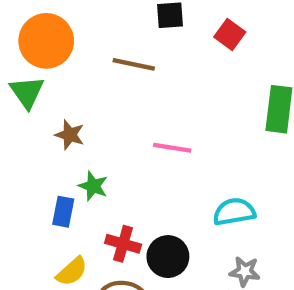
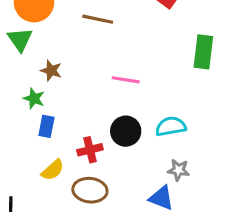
green star: (93, 186) -> (34, 98), moved
red cross: (123, 244) -> (90, 150), turned -30
black circle: (168, 257) -> (126, 131), moved

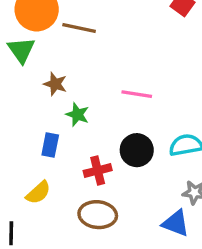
brown line: (98, 19) -> (79, 28), moved
green star: (34, 98) -> (77, 115), moved
yellow semicircle: (53, 170) -> (38, 193), moved

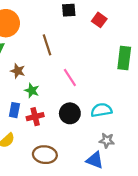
brown line: (79, 28) -> (47, 45), moved, turned 60
pink line: (137, 94) -> (70, 77), turned 48
red cross: (98, 171) -> (35, 117), moved

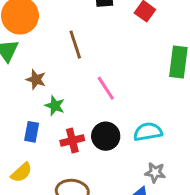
red cross: (35, 117) -> (72, 140), moved

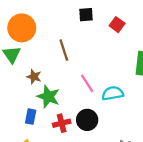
green star: (55, 106) -> (48, 97), size x1.5
cyan semicircle: (148, 132) -> (113, 93), moved

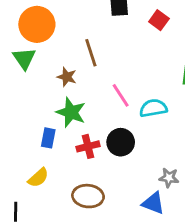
brown star: (34, 77) -> (67, 77), moved

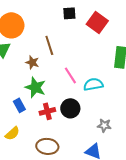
red square: (159, 20) -> (97, 22), size x1.5
blue rectangle: (48, 138) -> (19, 105), turned -40
gray star: (169, 178) -> (104, 125), moved

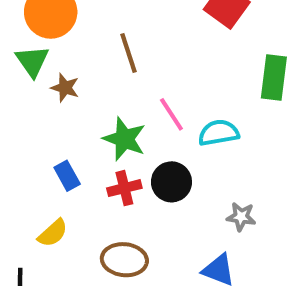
brown star: (32, 62) -> (65, 88), moved
green star: (35, 87) -> (124, 139), moved

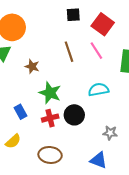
brown line: (128, 53) -> (69, 52), moved
brown star: (65, 88) -> (32, 66), moved
pink line: (171, 114) -> (96, 51), moved

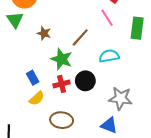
brown line: (69, 52) -> (80, 37), moved, turned 60
gray star: (110, 133) -> (120, 98), size x1.6
yellow semicircle: (13, 141) -> (37, 98), moved

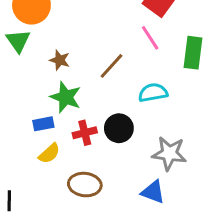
green star: (62, 59) -> (66, 97), moved
blue rectangle: (33, 78) -> (43, 124), turned -72

